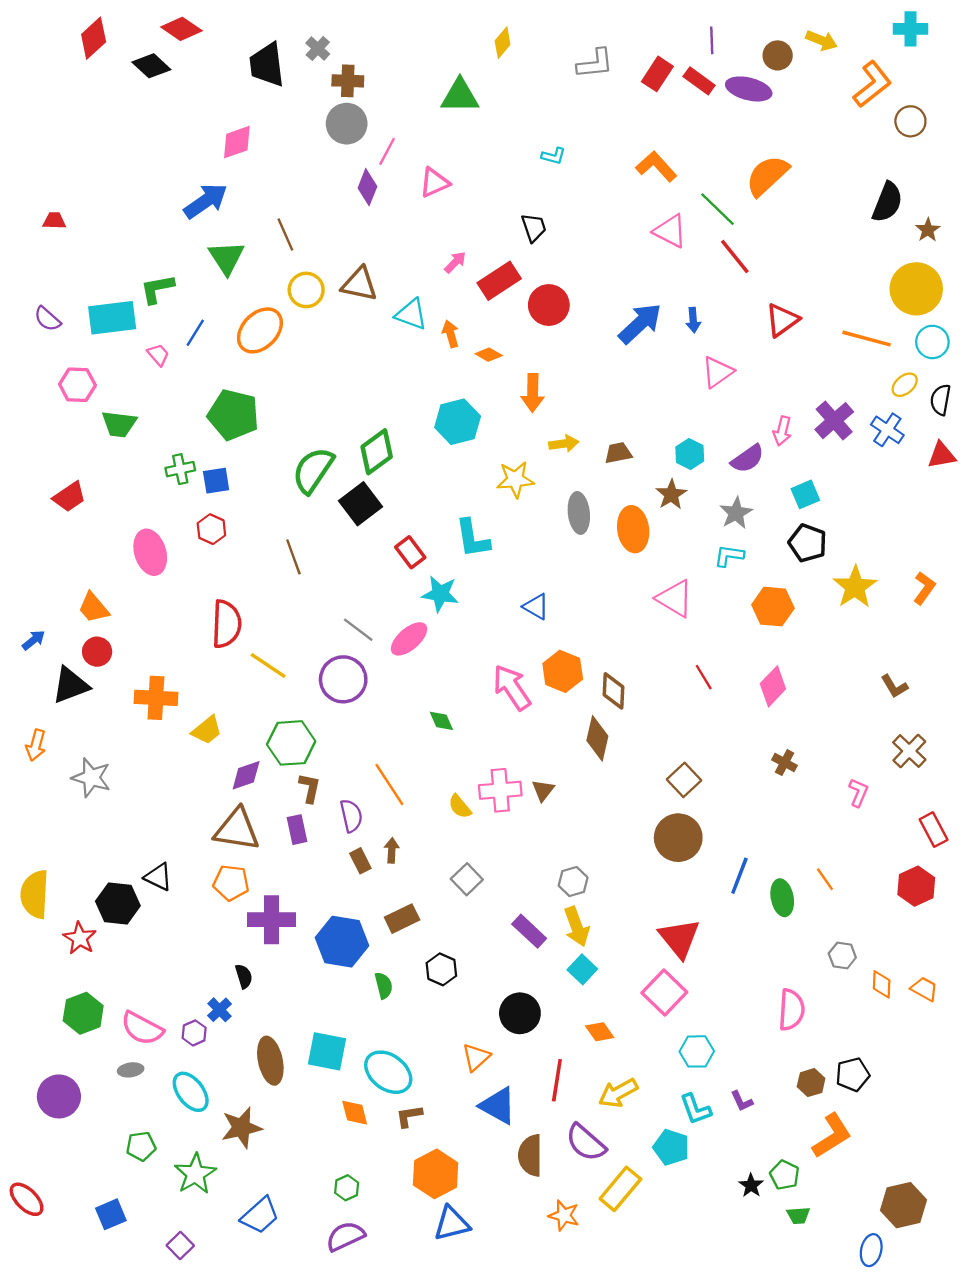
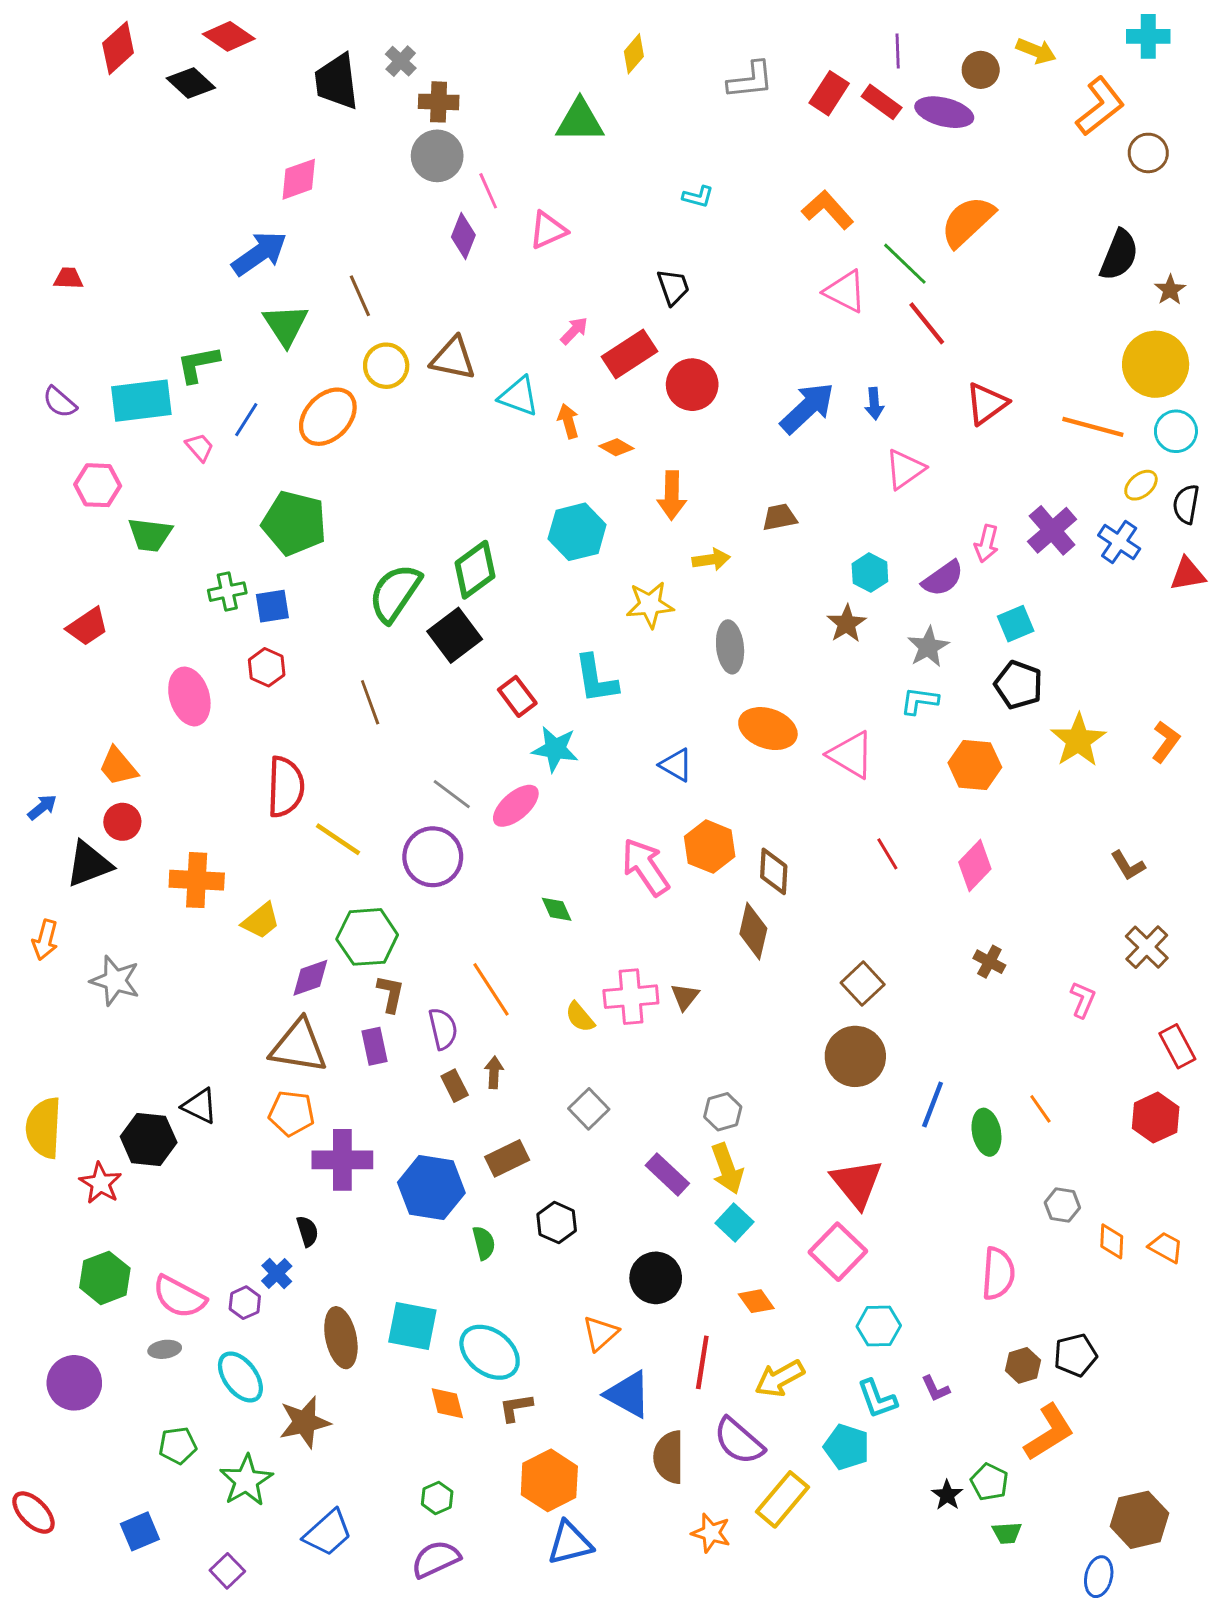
pink line: (387, 151) -> (488, 191), turned -52
brown trapezoid: (618, 453) -> (780, 517), moved
orange ellipse: (633, 529) -> (768, 729), moved, turned -63

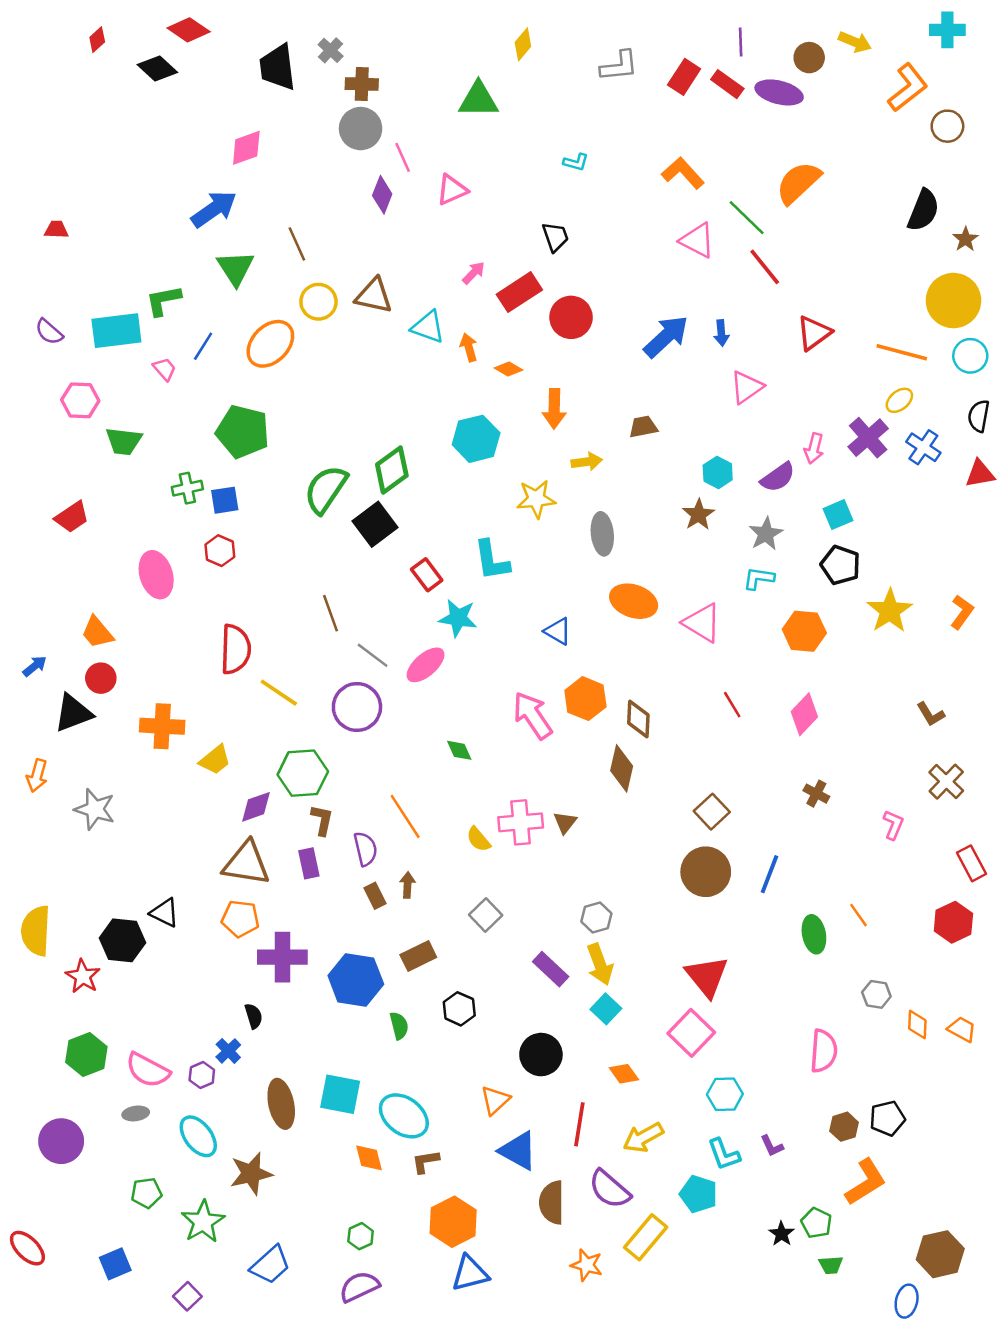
red diamond: (118, 48) -> (97, 40), size x0.6
yellow ellipse: (1141, 485) -> (899, 400), moved
brown line: (370, 702) -> (331, 613), moved
blue line: (933, 1104) -> (769, 874), moved

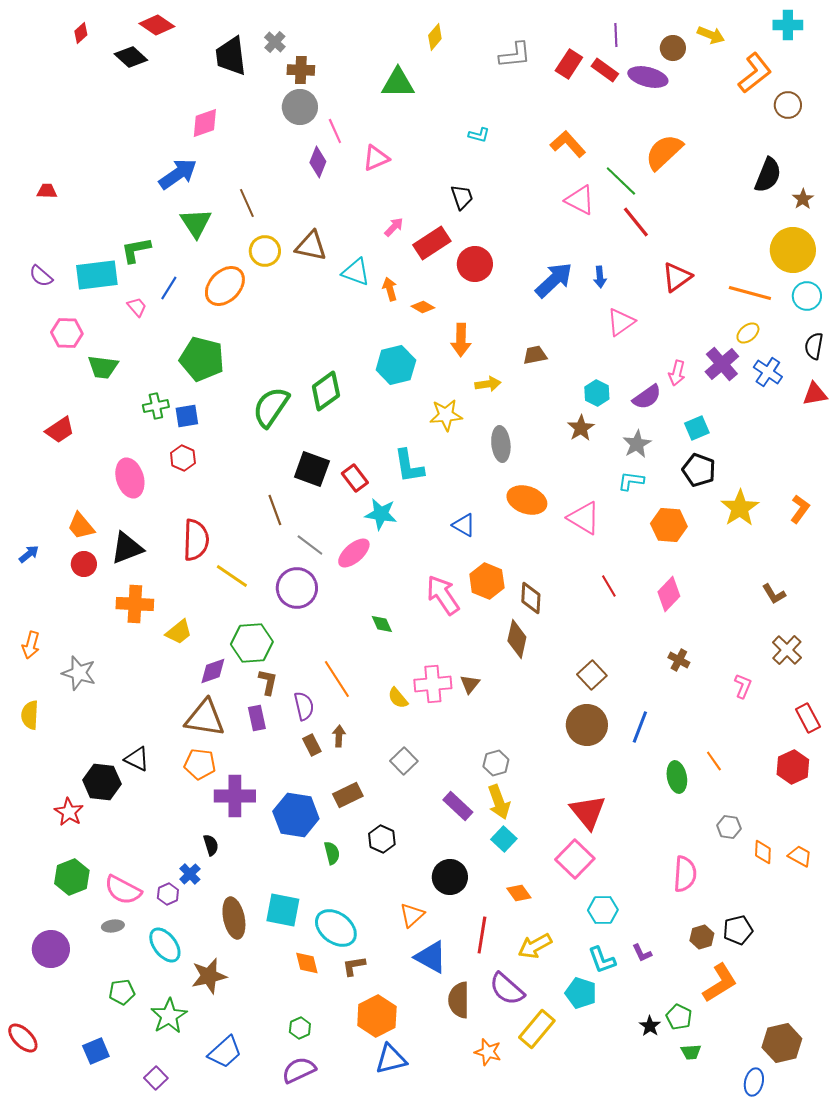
black square: (375, 524) -> (312, 469), moved, turned -33
black triangle: (73, 713) -> (127, 548), moved
yellow semicircle: (36, 931) -> (30, 715), moved, size x0.7

